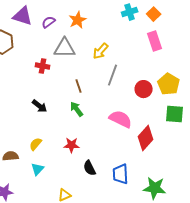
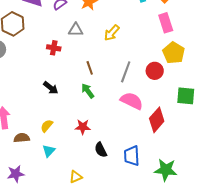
gray triangle: (65, 48) -> (76, 30), size x0.7
gray line: (113, 75) -> (126, 72), moved
yellow pentagon: (169, 84) -> (174, 53), moved

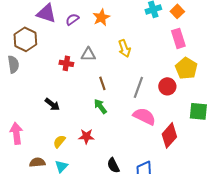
gray triangle: (76, 30) -> (88, 54), moved
yellow arrow: (112, 33) -> (124, 48), turned -60
black arrow: (51, 88) -> (52, 104), moved
red star: (83, 127) -> (86, 136), moved
brown semicircle: (22, 138) -> (37, 162), moved

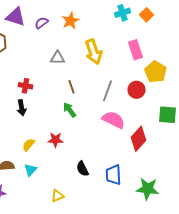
pink rectangle: (178, 38) -> (136, 50), moved
yellow arrow: (124, 48) -> (94, 52), size x1.4
red cross: (66, 63) -> (26, 86), moved
black arrow: (52, 104) -> (22, 108), turned 42

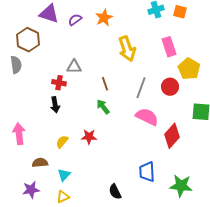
orange square: (146, 15) -> (180, 12), turned -32
gray triangle: (58, 58) -> (74, 67), moved
black semicircle: (82, 169) -> (115, 192), moved
cyan triangle: (30, 170) -> (64, 175), moved
yellow triangle: (58, 196) -> (63, 197), moved

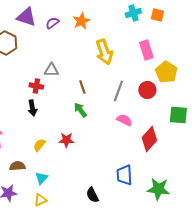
pink semicircle: (147, 117) -> (124, 120), size x0.7

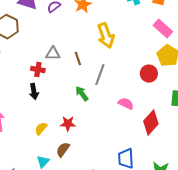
pink rectangle: (146, 50) -> (163, 29), moved, turned -30
brown line: (82, 87) -> (78, 59), moved
gray line: (118, 91) -> (100, 75), moved
brown semicircle: (17, 166) -> (63, 150), moved, turned -49

